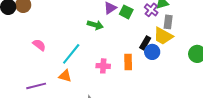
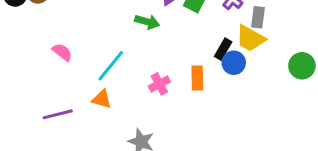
pink cross: (103, 66) -> (159, 84), turned -32

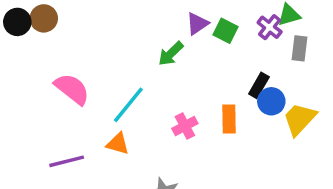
green arrow: (147, 22) -> (171, 54), turned 120
yellow trapezoid: (250, 38) -> (300, 119), moved, turned 104
pink semicircle: (62, 52) -> (72, 89), size x1.5

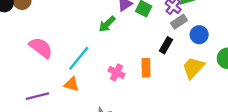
gray rectangle: (300, 48) -> (179, 22), moved, turned 49
blue circle: (271, 101) -> (199, 35), moved
pink cross: (185, 126) -> (116, 72), turned -35

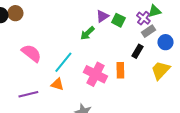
pink cross: (116, 72) -> (95, 74), size x1.6

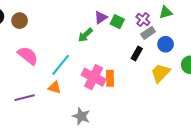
green triangle: (154, 11) -> (166, 12), moved
brown circle: (15, 13) -> (20, 21), moved
orange rectangle: (120, 70) -> (110, 78), moved

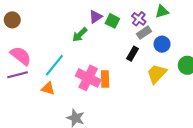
purple line: (25, 98) -> (18, 75), moved

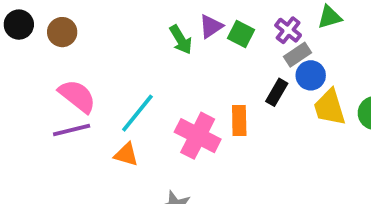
green arrow: (80, 35) -> (181, 40), moved, turned -77
blue circle: (162, 44) -> (311, 75), moved
yellow trapezoid: (157, 74) -> (330, 107), moved, turned -60
orange rectangle: (105, 79) -> (239, 121), moved

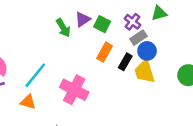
yellow trapezoid: (330, 107) -> (145, 72), moved
orange rectangle: (239, 121) -> (105, 52), moved, turned 30

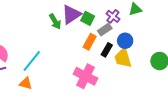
purple triangle: (83, 19) -> (71, 14), size x1.5
gray rectangle: (139, 38) -> (105, 30), moved
pink cross: (74, 90) -> (86, 76), moved

